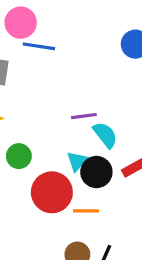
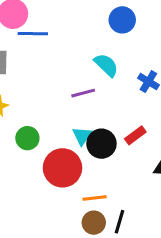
cyan semicircle: (105, 135) -> (106, 65), moved
orange line: (86, 211) -> (95, 198), moved

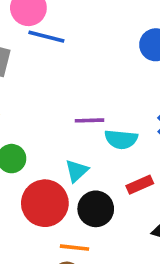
cyan semicircle: (106, 65) -> (121, 139), moved, turned 128
black circle: (101, 144) -> (96, 209), moved

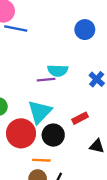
cyan semicircle: (121, 139) -> (58, 71), moved
cyan triangle: (77, 171) -> (40, 112), size x1.6

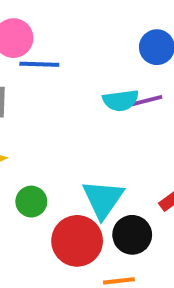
cyan semicircle: (58, 71) -> (121, 100), moved
purple line: (46, 80) -> (147, 101), moved

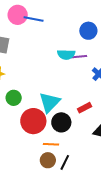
blue line: (39, 64) -> (34, 19), moved

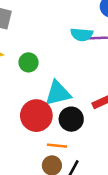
green circle: (14, 98) -> (29, 62), moved
cyan triangle: (50, 102) -> (58, 93), turned 30

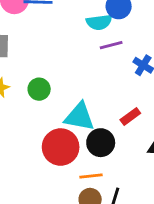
cyan semicircle: (82, 35) -> (99, 22), moved
cyan triangle: (58, 93) -> (79, 117), turned 36

